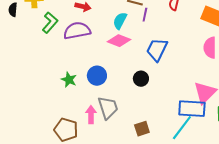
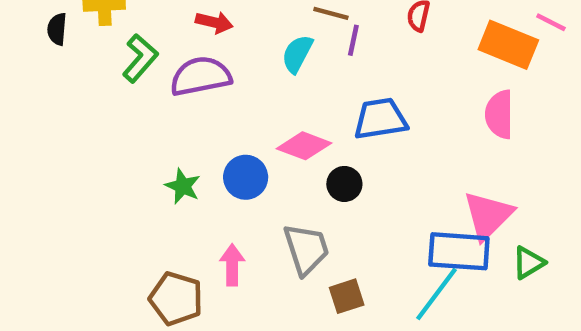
pink diamond: (119, 41) -> (304, 146), moved
blue trapezoid: (157, 50) -> (380, 119), turned 55
gray trapezoid: (108, 108) -> (306, 249), moved

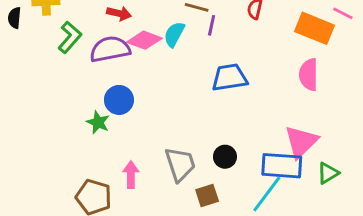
pink diamond: (304, 146) -> (144, 40), moved
blue circle: (246, 177) -> (119, 100), moved
black circle: (344, 184) -> (225, 157), moved

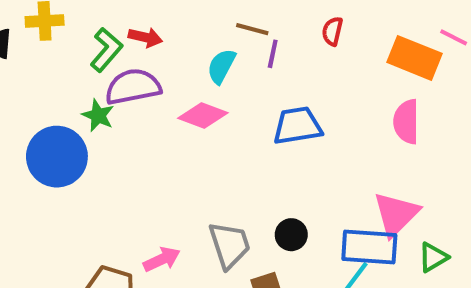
green L-shape: (70, 37) -> (106, 50), moved
pink diamond: (144, 40) -> (203, 115), moved
blue circle: (119, 100) -> (57, 157), moved, size x1.5
green star: (98, 122) -> (98, 115), moved
pink arrow: (131, 175) -> (162, 259), turned 65

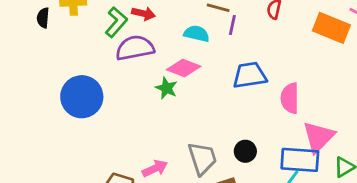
cyan semicircle: (221, 66) -> (197, 34), turned 75
green star: (98, 115) -> (166, 88), moved
pink semicircle: (406, 122) -> (290, 98), moved

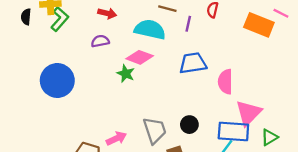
green L-shape: (116, 22) -> (60, 19), moved
purple line: (232, 25) -> (188, 24), moved
cyan semicircle: (197, 34) -> (150, 30), size x1.5
purple semicircle: (135, 48) -> (100, 41), size x0.6

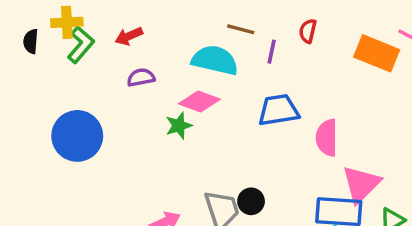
red arrow: (107, 13) -> (129, 36), moved, turned 144
green star: (126, 74) -> (179, 126), turned 30
black circle: (189, 125) -> (251, 201), moved

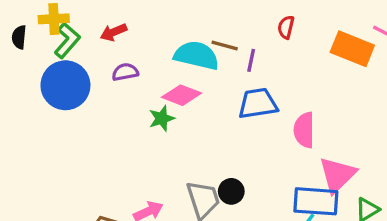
brown line: (241, 29) -> (225, 45), moved
purple line: (272, 52) -> (251, 60), moved
blue circle: (77, 136) -> (65, 85), moved

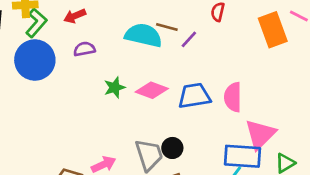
orange rectangle: (352, 49) -> (273, 30), turned 48
purple line: (251, 60) -> (189, 39), turned 30
pink diamond: (182, 95) -> (152, 90), moved
blue trapezoid: (258, 104) -> (194, 96), moved

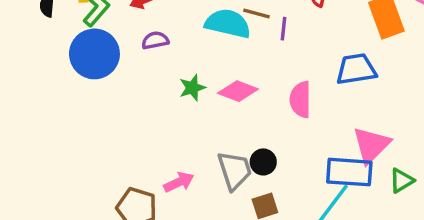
purple line: (189, 39) -> (283, 29), turned -36
blue trapezoid: (194, 96) -> (356, 69), moved
pink semicircle: (233, 97) -> (300, 100), moved

